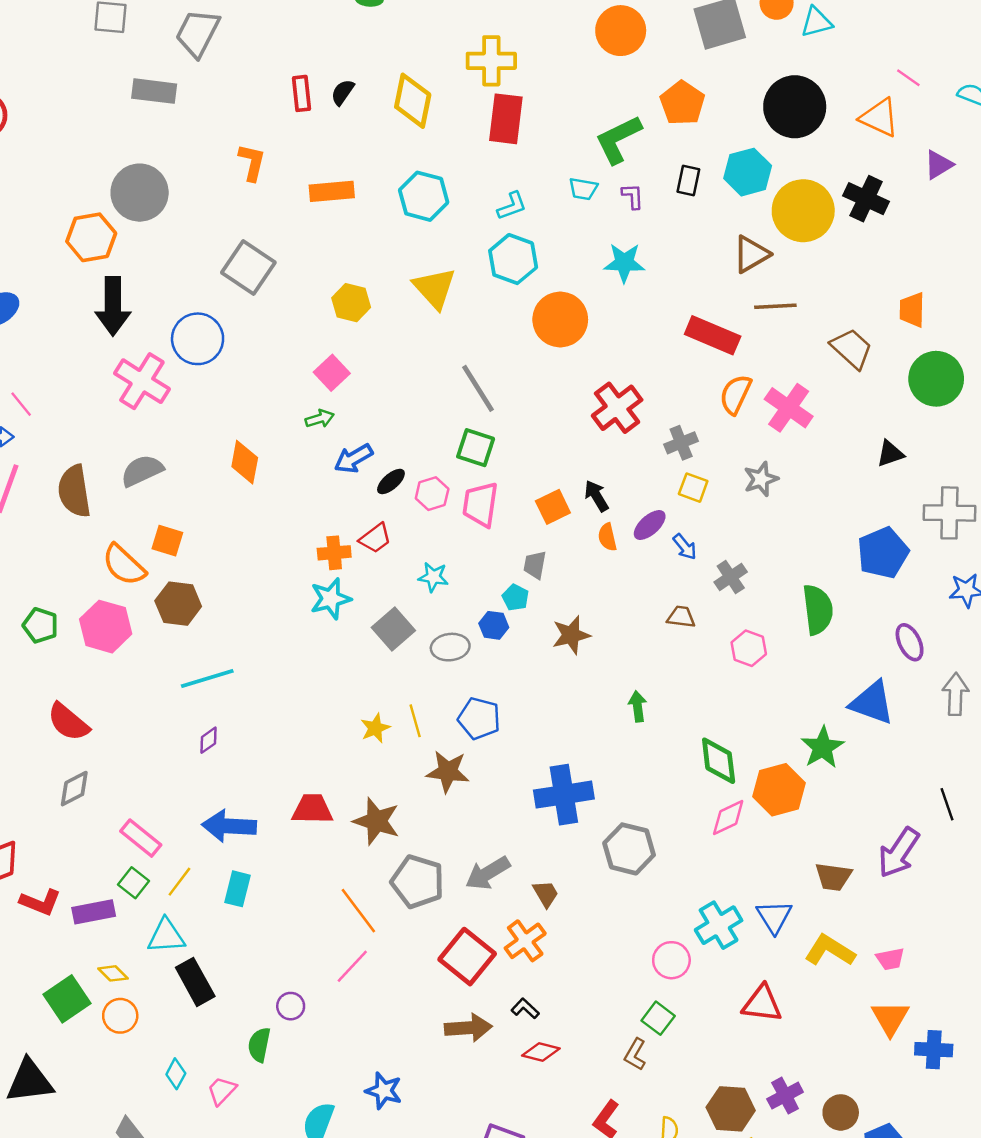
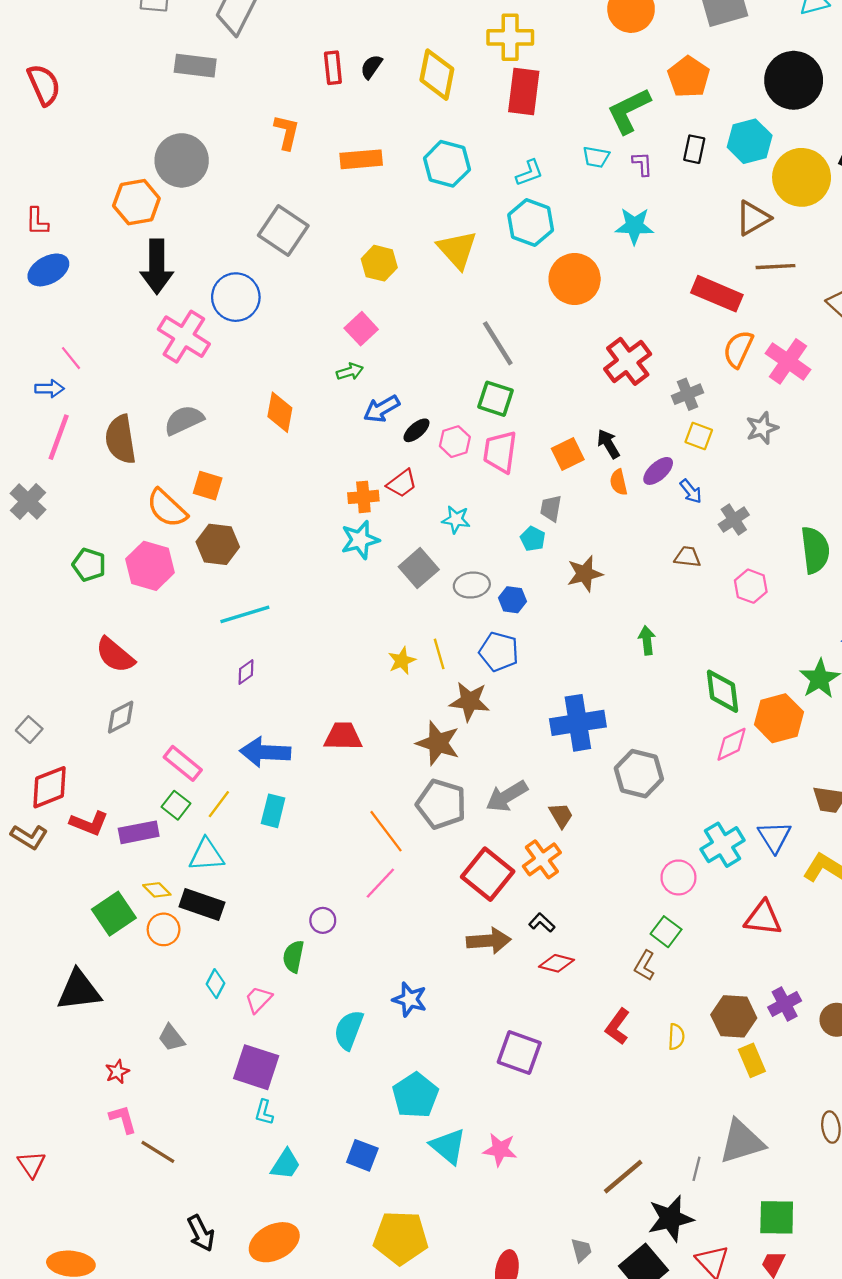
blue hexagon: (494, 625) -> (512, 600), moved
brown star: (376, 821) -> (438, 743), moved
black rectangle: (195, 982) -> (202, 905), moved, turned -42

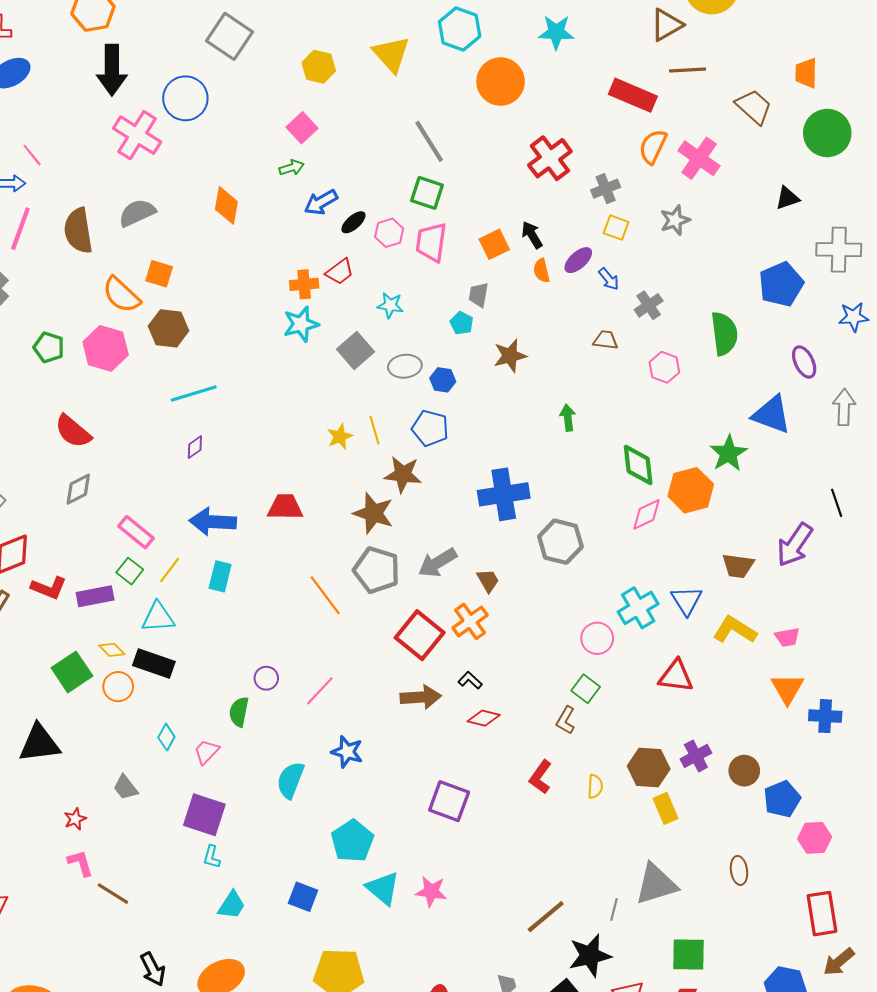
pink line: (380, 883) -> (320, 691), moved

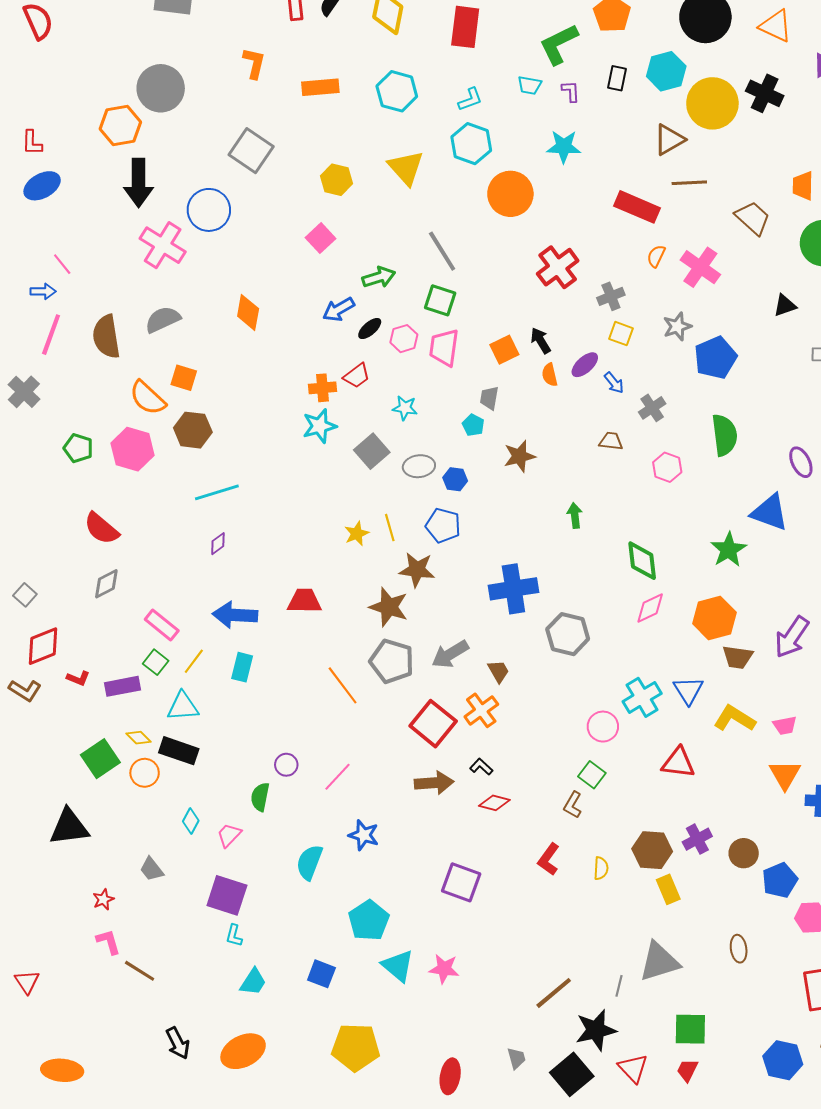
orange semicircle: (653, 147) -> (656, 256), size x0.7
green arrow: (291, 168) -> (379, 277), moved, size x1.4
blue pentagon: (781, 284) -> (715, 358), moved
orange hexagon: (691, 490) -> (714, 618), moved
red L-shape: (49, 588) -> (78, 678), size x0.7

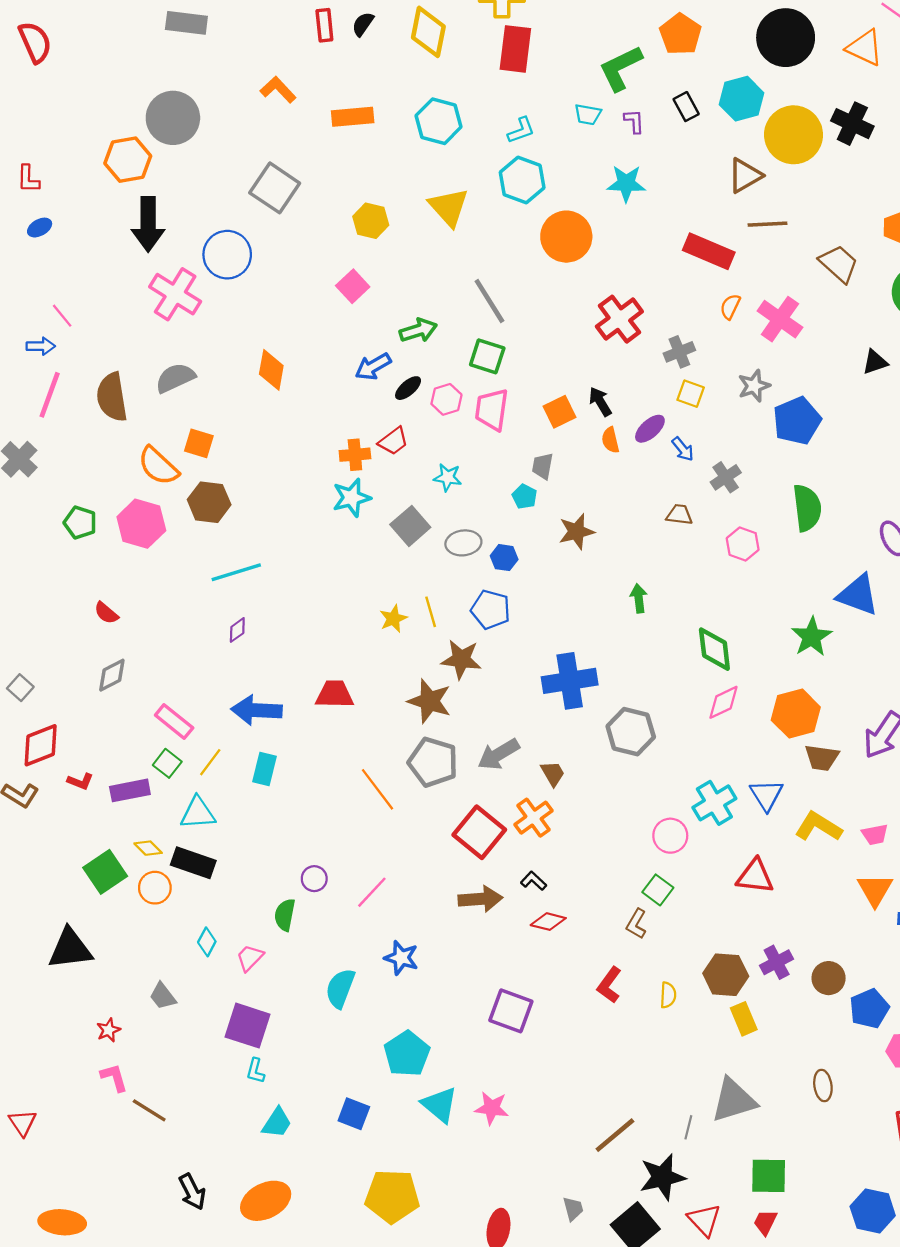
orange L-shape: (254, 63) -> (278, 90), turned -56
black rectangle: (617, 78) -> (686, 107), turned -40
blue ellipse: (42, 186) -> (40, 228), size x0.6
red semicircle: (101, 529) -> (106, 613), size x0.6

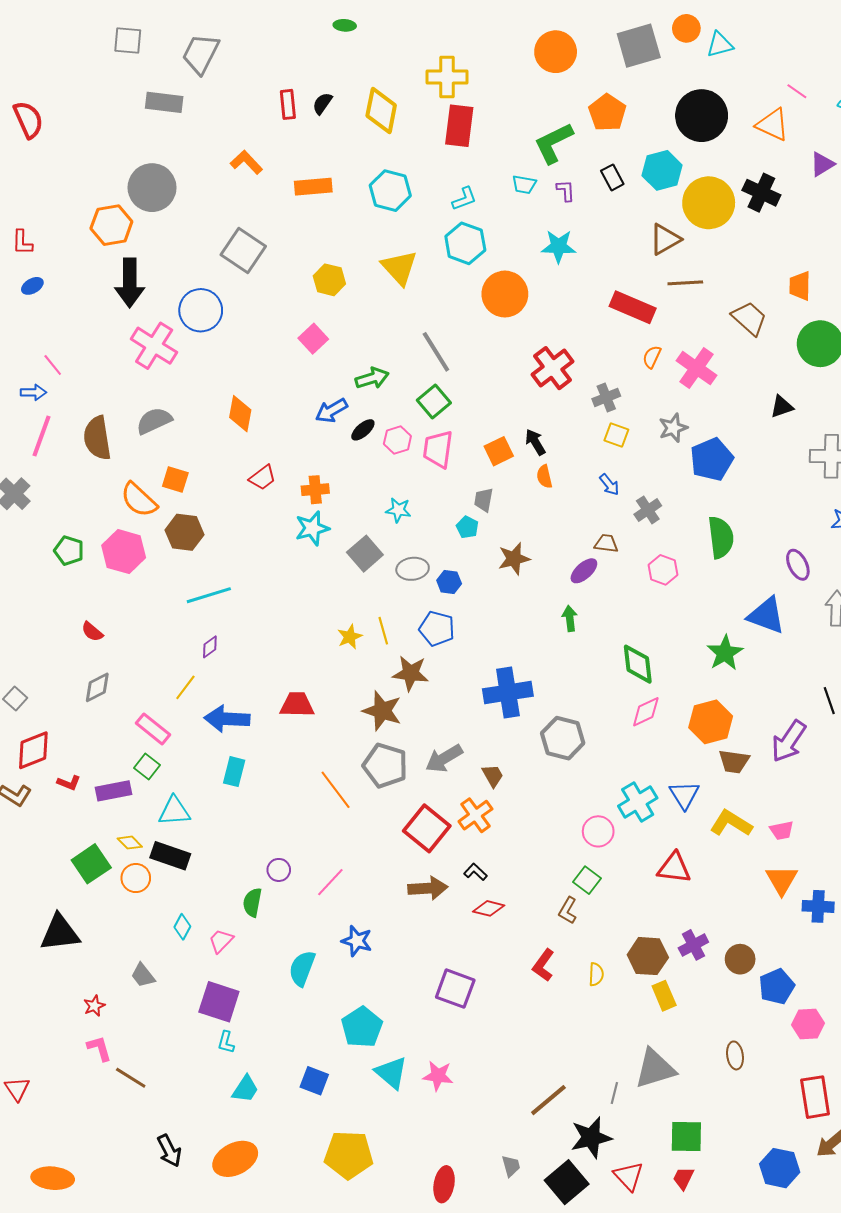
green square: (487, 356) -> (434, 401), turned 32
purple ellipse: (650, 429) -> (584, 571), moved
red trapezoid: (393, 441) -> (263, 478), moved
yellow line: (210, 762) -> (185, 687), moved

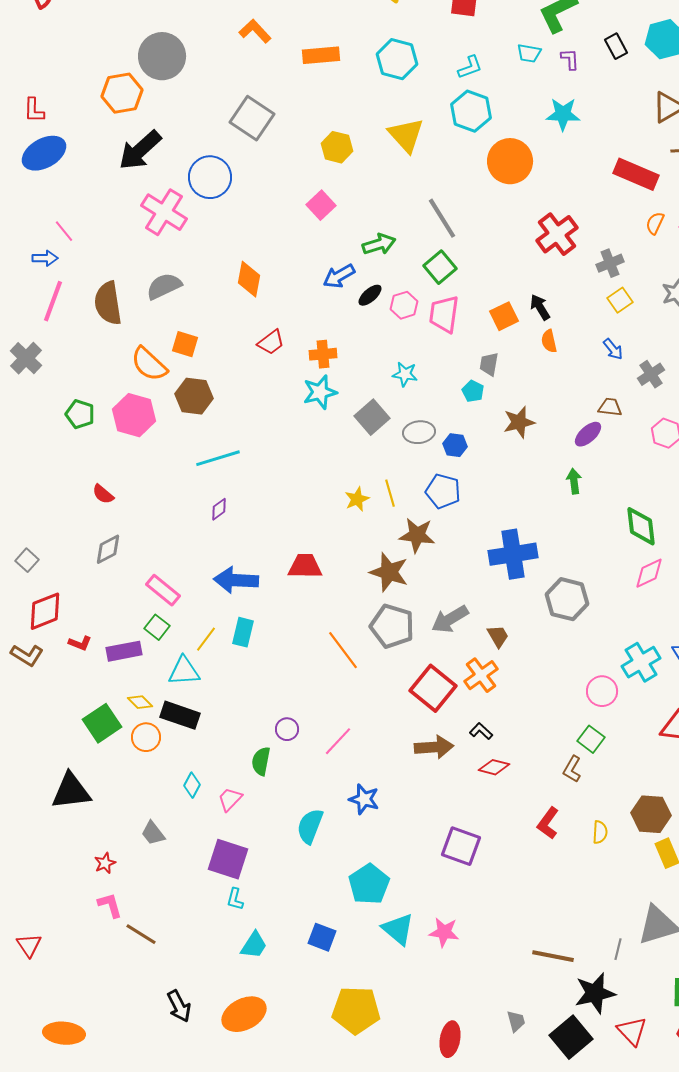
black arrow: (130, 283) -> (140, 150), turned 48
blue ellipse: (32, 286) -> (44, 153), size x2.0
yellow square: (616, 435) -> (620, 300), turned 35
yellow line: (185, 687) -> (206, 639), moved
brown line: (548, 1100) -> (553, 956), turned 51

